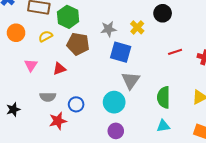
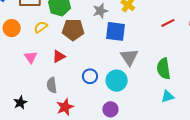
gray semicircle: (48, 97) -> (52, 85), turned 91
blue circle: (76, 104) -> (90, 76), moved
purple circle: (116, 131) -> (110, 109), moved

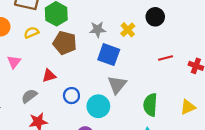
red triangle: (59, 56) -> (49, 76), moved
gray semicircle: (52, 85) -> (29, 96), turned 49

